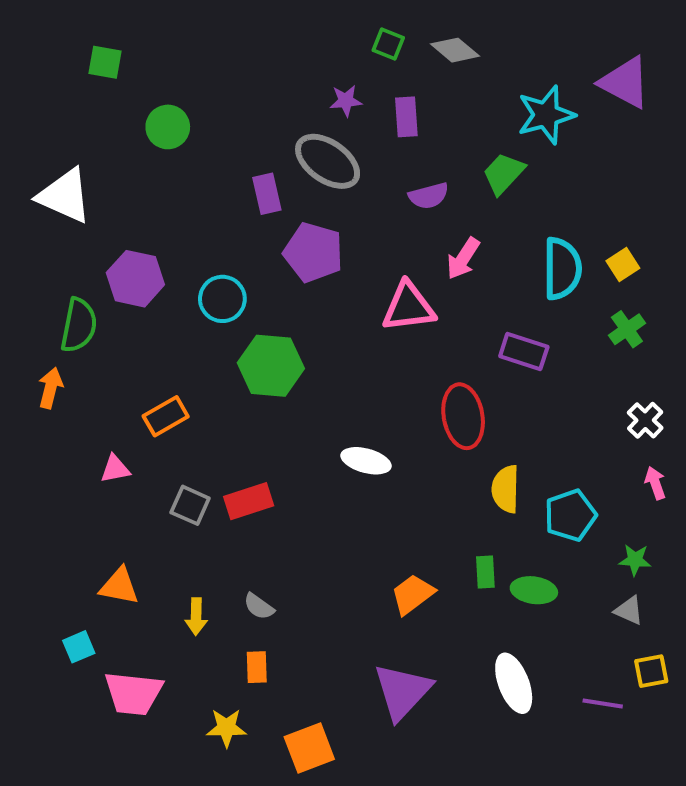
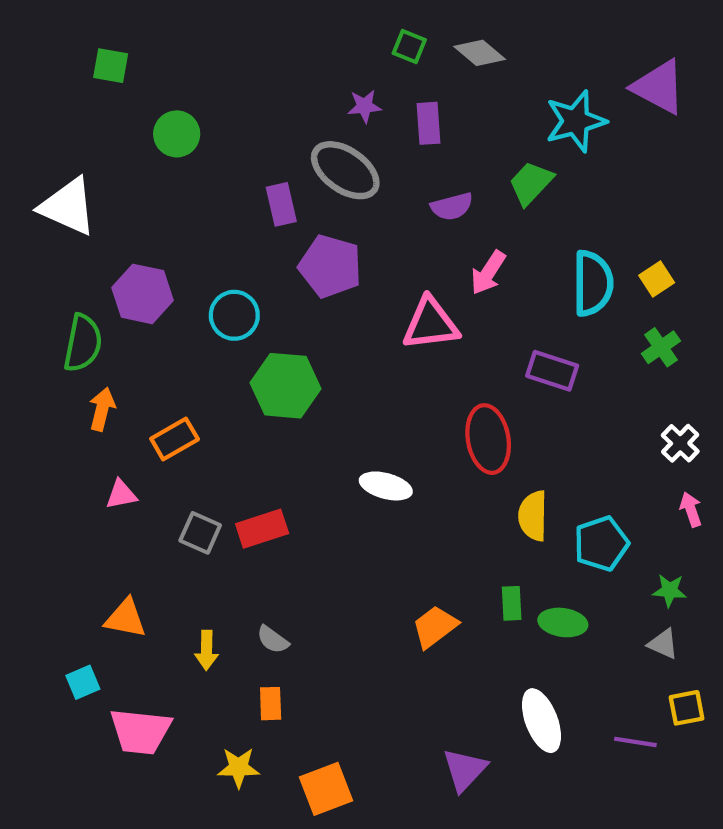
orange arrow: (50, 388) -> (102, 409), moved
purple triangle: (402, 691) -> (465, 770), moved, size x0.7

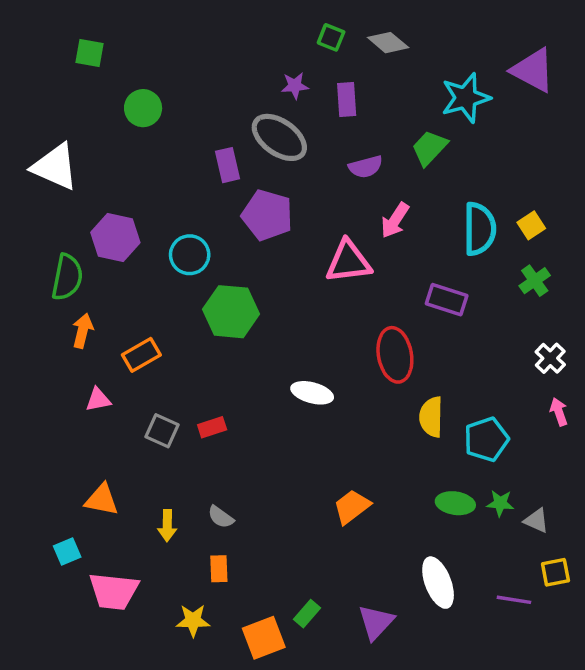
red rectangle: (262, 529) -> (212, 427), size x0.7
green star: (669, 590) -> (500, 503), moved
green rectangle: (512, 603) -> (307, 614), moved, turned 44

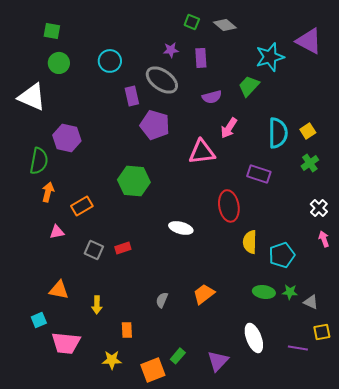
green circle: (143, 108) -> (59, 63), moved
cyan circle: (190, 255) -> (110, 61), moved
gray semicircle: (221, 517) -> (162, 300), moved, turned 77

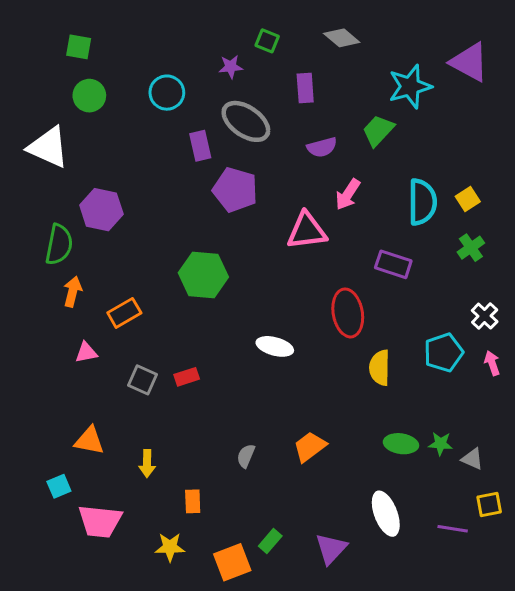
green square: (192, 22) -> (267, 41), moved
purple star: (171, 50) -> (231, 67), moved
cyan pentagon: (282, 255) -> (444, 352), moved

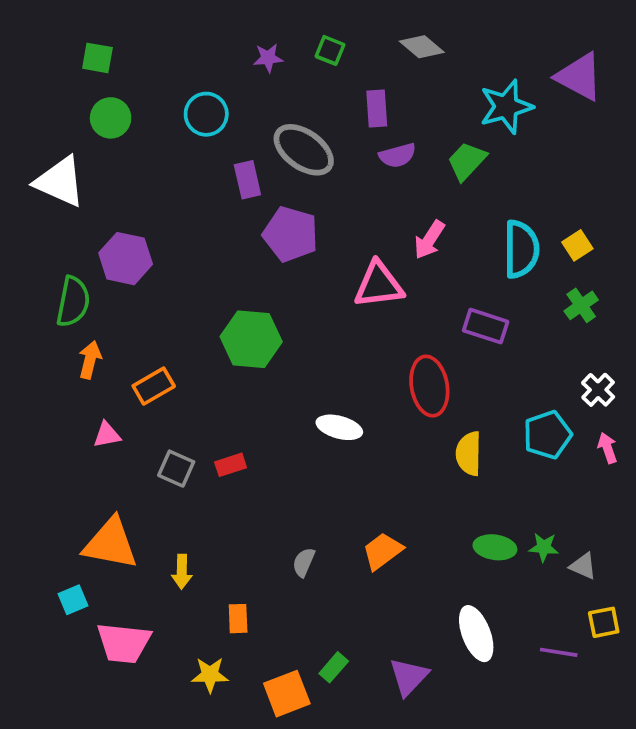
purple star: (231, 67) -> (268, 58), moved
purple semicircle: (322, 147) -> (397, 155), moved
orange triangle: (89, 441) -> (111, 544), size x1.5

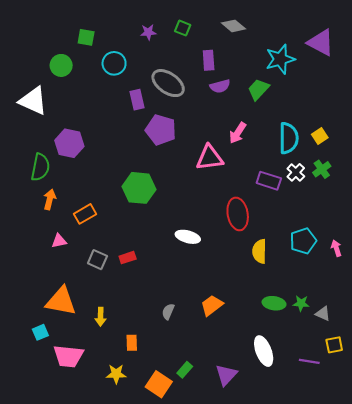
green square: (97, 58) -> (86, 37), moved
white cross: (598, 390) -> (296, 172), moved
orange square: (287, 694) -> (159, 384), turned -35

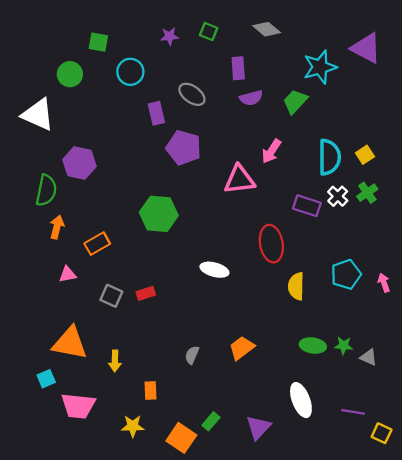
gray ellipse: (168, 83) -> (192, 94), size x0.7
yellow square: (334, 345) -> (382, 433), moved, turned 36

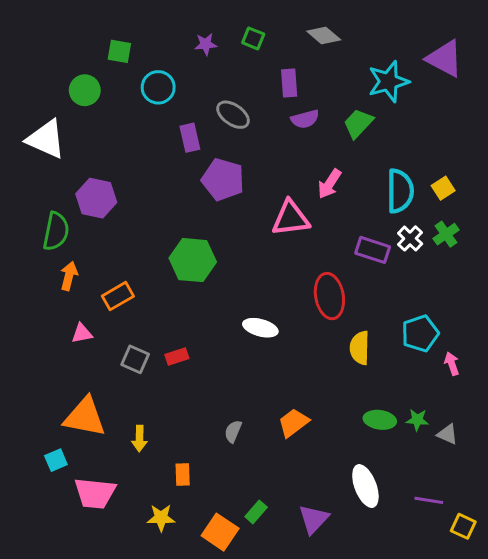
pink arrow: (384, 283) -> (452, 364), moved

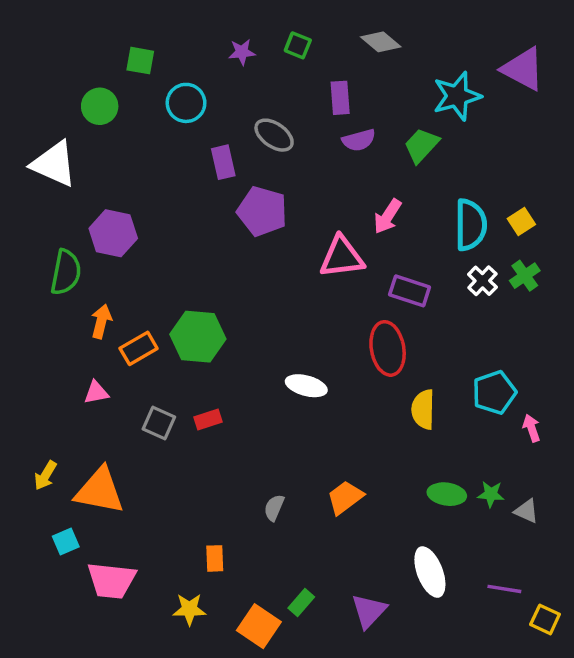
purple rectangle: (373, 250) -> (410, 291), moved
green hexagon: (193, 260) -> (198, 337), moved
orange arrow: (69, 276) -> (101, 321), moved
yellow arrow: (139, 439) -> (45, 475), moved, turned 30

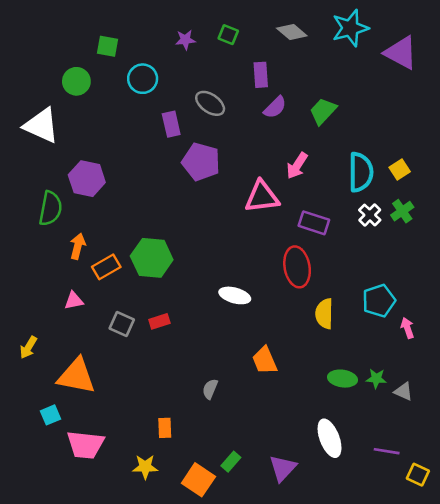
cyan star: (457, 96) -> (350, 28), moved
purple semicircle: (359, 140) -> (275, 107), turned -30
yellow arrow: (45, 475) -> (28, 347), moved
orange trapezoid: (345, 497) -> (265, 360), moved, turned -76

